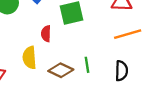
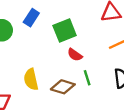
red semicircle: (46, 34) -> (75, 55), moved, turned -48

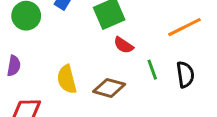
green line: (87, 78) -> (152, 70), moved

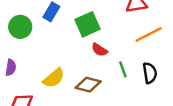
yellow semicircle: (67, 79) -> (54, 78), turned -115

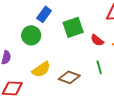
green circle: (20, 27) -> (31, 35), moved
red semicircle: (99, 50) -> (97, 40), moved

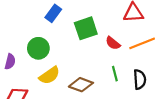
green circle: (31, 35) -> (38, 48), moved

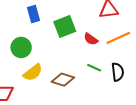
blue rectangle: (53, 13) -> (33, 14), turned -49
green line: (115, 74) -> (94, 68), turned -48

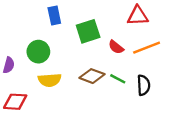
yellow semicircle: (33, 72) -> (50, 80), turned 30
brown diamond: (63, 80) -> (92, 76), moved

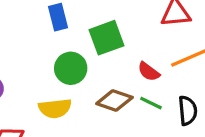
red semicircle: (116, 47) -> (149, 72), moved
green circle: (38, 52) -> (71, 68), moved

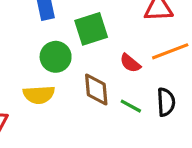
brown diamond: (114, 101) -> (96, 89), turned 64
green line: (151, 103) -> (131, 106), moved

